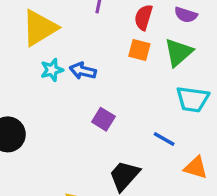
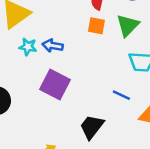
cyan star: (52, 70) -> (28, 47), turned 30
purple square: (103, 119) -> (55, 85), moved, size x1.6

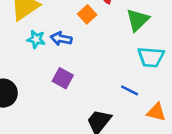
orange square: (96, 26) -> (87, 14), moved, turned 36
purple square: (55, 85) -> (63, 78), size x0.7

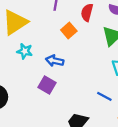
blue arrow: (61, 39) -> (55, 61), moved

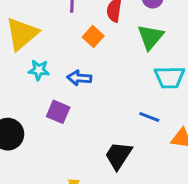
purple square: (47, 85) -> (58, 112), moved

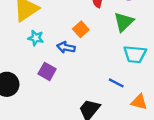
orange square: (93, 36) -> (81, 29), moved

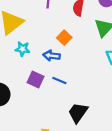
blue line: (116, 83) -> (59, 81), moved

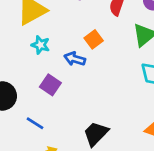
blue line: (59, 81) -> (35, 123), moved

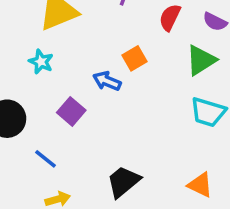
cyan star: (40, 45) -> (41, 62), moved

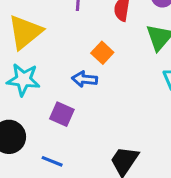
cyan star: (41, 62) -> (23, 80), size x1.5

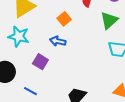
orange square: (102, 53) -> (64, 19), moved

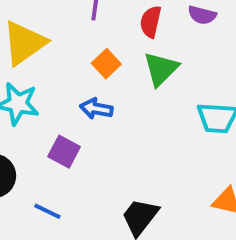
green triangle: (109, 20) -> (161, 69), moved

